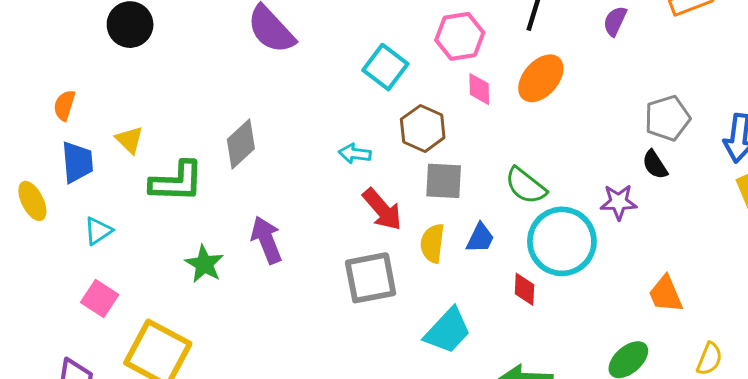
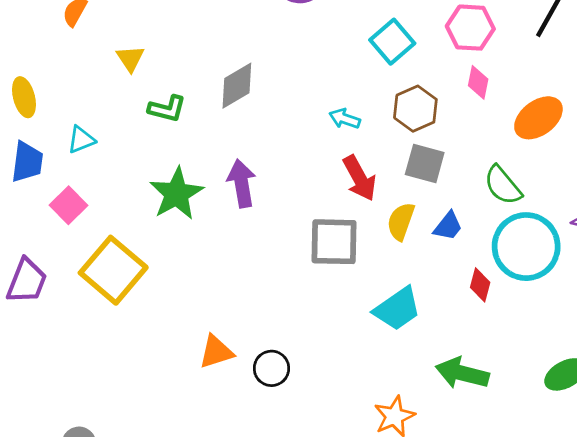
orange ellipse: (541, 78) -> (538, 118), moved
blue trapezoid: (77, 162) -> (27, 162), moved
green L-shape: (177, 182) -> (167, 109), size x0.7
green star: (204, 264) -> (177, 194), size x1.4

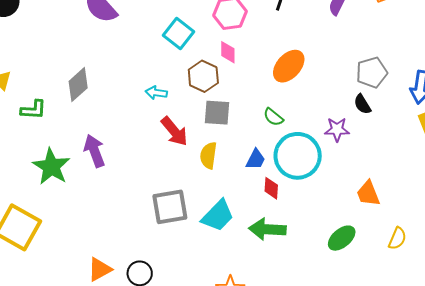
pink diamond: (478, 82) -> (228, 52), moved
green semicircle: (503, 185) -> (273, 117), size x0.7
blue trapezoid: (448, 226) -> (256, 159), moved
gray square: (334, 242) -> (170, 207), moved
green arrow: (462, 373) -> (267, 229), moved

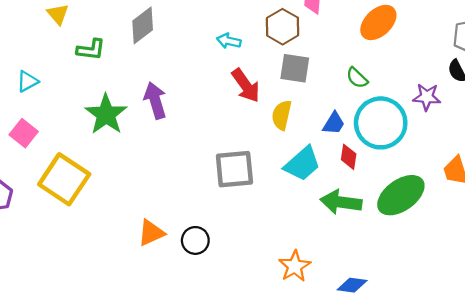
cyan trapezoid: (218, 216) -> (302, 164), moved
green ellipse: (342, 238) -> (401, 195), moved, size x1.5

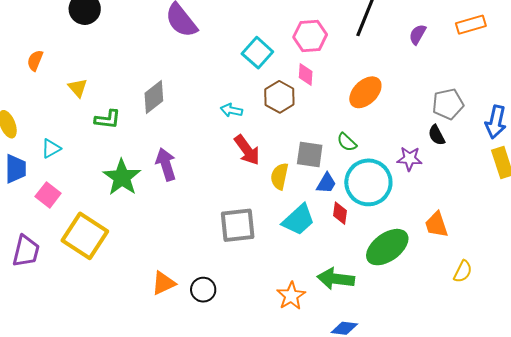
gray square: (295, 68) -> (310, 155), moved
green arrow: (341, 202) -> (336, 279), moved
orange star: (295, 266) -> (291, 296), moved

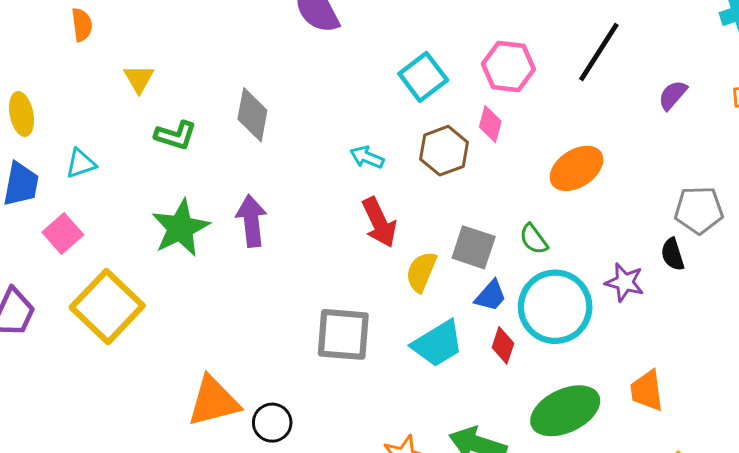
orange semicircle: (35, 60) -> (82, 25), turned 140
gray diamond: (154, 97) -> (252, 115), turned -52
orange triangle: (163, 283) -> (213, 401), size x1.4

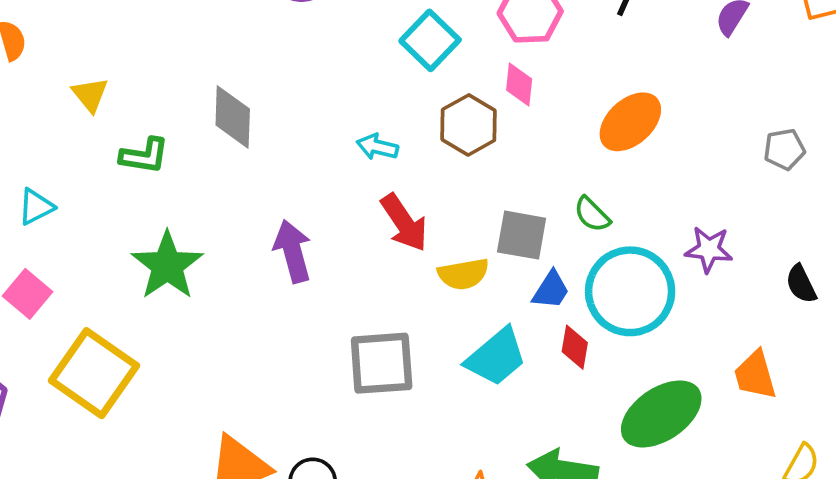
gray pentagon: (699, 210) -> (784, 149), size x0.7
purple arrow: (251, 221) -> (293, 251), moved
black semicircle: (673, 254) -> (801, 284), moved
yellow semicircle: (421, 272) -> (463, 274), turned -114

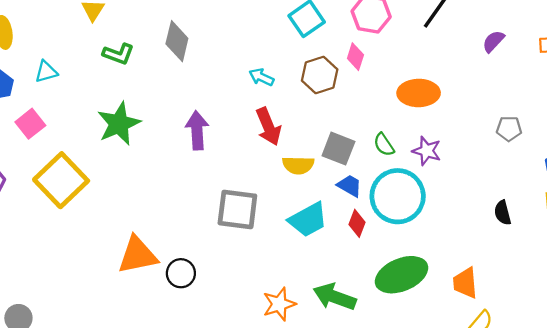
orange ellipse: (630, 122) -> (419, 93), turned 30
purple star: (709, 249) -> (427, 151), moved
blue trapezoid: (551, 290) -> (350, 186), turned -104
orange trapezoid: (755, 375) -> (465, 283), moved

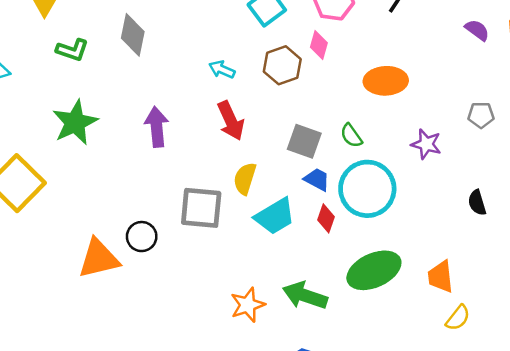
purple semicircle: (493, 41) -> (477, 30), moved, turned 85
purple star: (427, 151) -> (426, 144), moved
yellow semicircle: (298, 165) -> (245, 179), moved, turned 108
black circle: (181, 273) -> (142, 237), moved

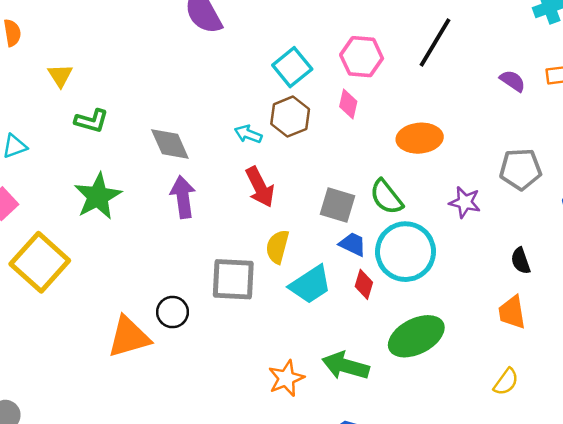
gray diamond: (133, 35) -> (170, 144), moved, turned -33
brown hexagon: (282, 65) -> (290, 117), moved
gray pentagon: (481, 115) -> (521, 169), size x1.5
green semicircle: (351, 136) -> (386, 197), size x1.4
orange trapezoid: (440, 277) -> (512, 312), moved

